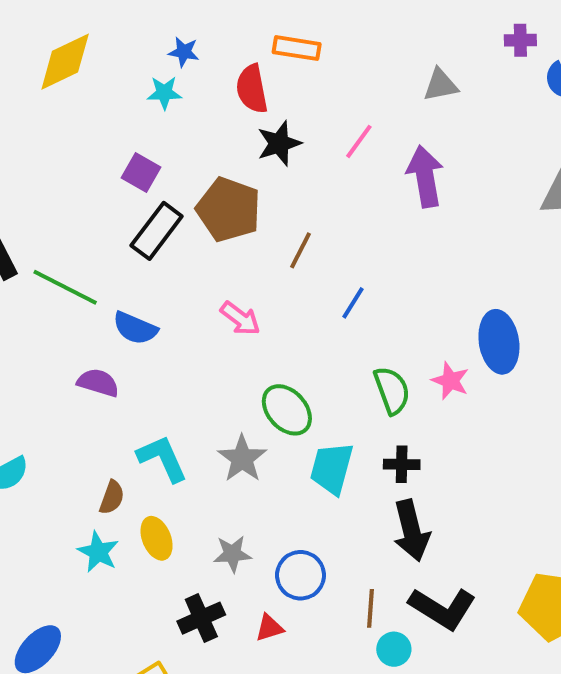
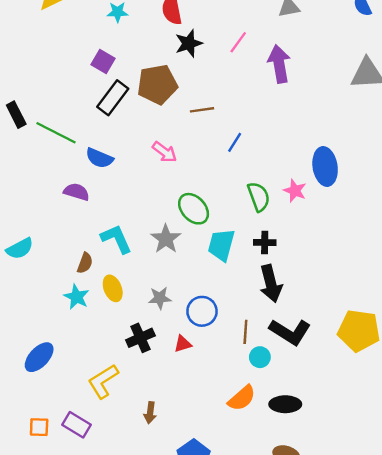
brown pentagon: (229, 209) -> (157, 84), turned -30
brown line: (300, 250) -> (202, 110), turned 55

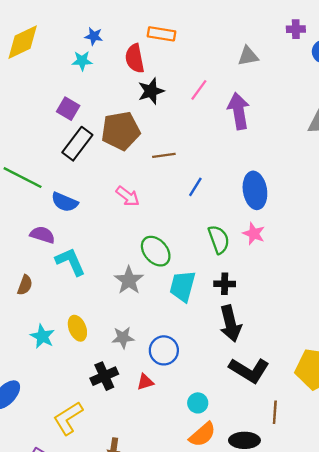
blue ellipse: (325, 167) -> (255, 190), moved
cyan L-shape: (116, 239) -> (70, 262), moved
brown semicircle: (85, 263) -> (25, 285), moved
brown line: (245, 332) -> (275, 412), moved
cyan circle: (260, 357) -> (198, 403), moved

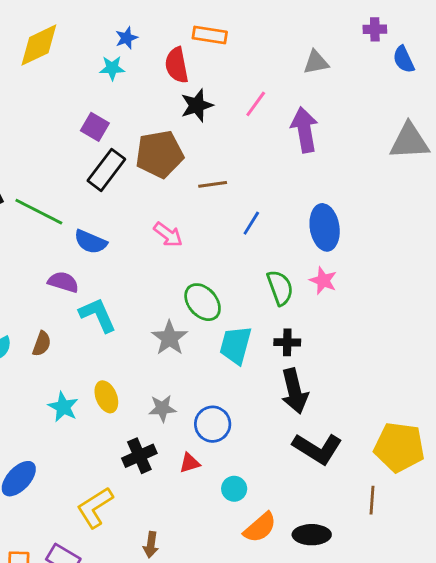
blue star: (94, 36) -> (126, 38), turned -30
cyan circle: (198, 403) -> (234, 489), moved
brown line: (275, 412) -> (372, 500), moved

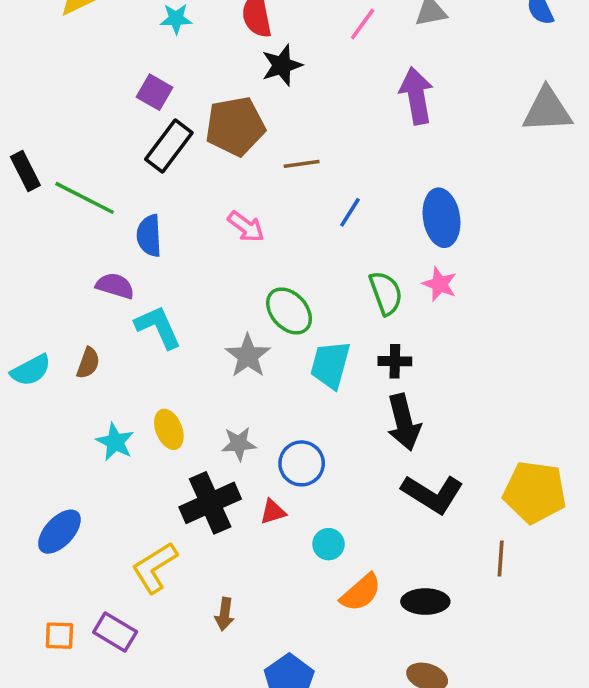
pink line: (256, 104) -> (363, 24), moved
blue semicircle: (91, 242) -> (149, 236), turned 64
black cross: (139, 456) -> (210, 503), size x1.4

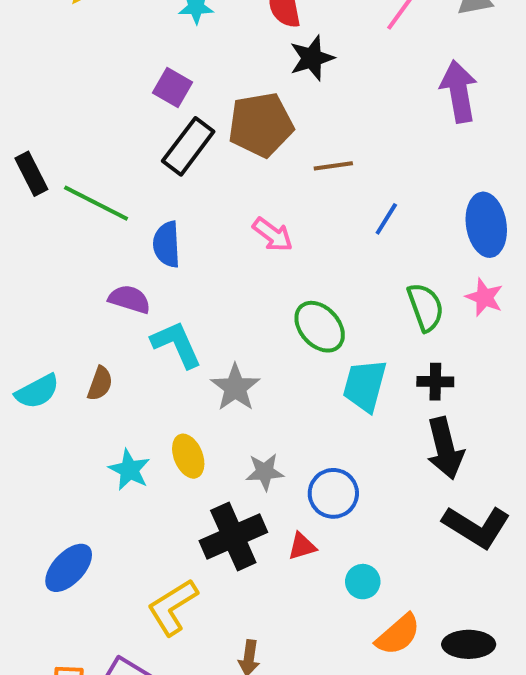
gray star: (248, 356) -> (235, 387), moved

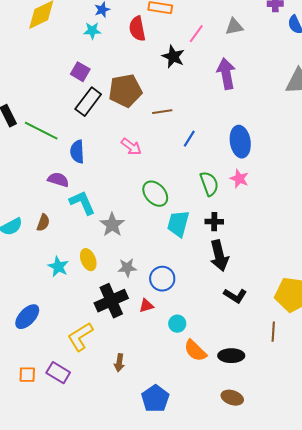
black star: (312, 58) -> (173, 57), moved, turned -30
black L-shape: (476, 527) -> (235, 296), size x0.7
orange semicircle: (398, 635) -> (195, 351), turned 85

